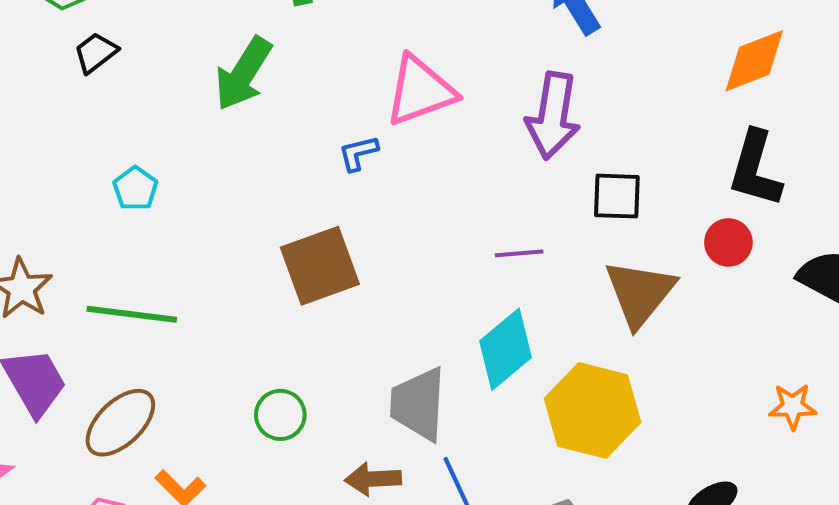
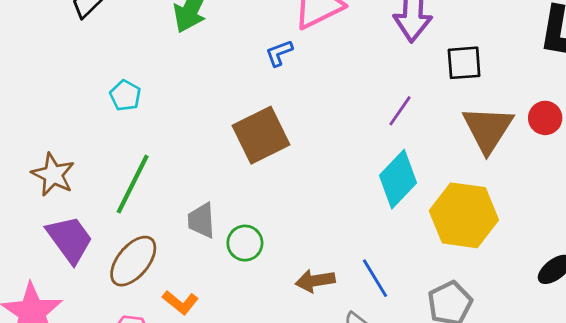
red circle: (728, 242) -> (545, 118), moved
purple line: (519, 253) -> (400, 111), turned -44
green line: (132, 314) -> (133, 184), turned -64
gray trapezoid: (418, 404) -> (201, 220), moved, size x0.7

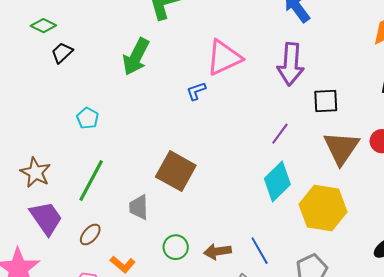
brown square: (261, 135) -> (176, 171), moved, turned -36
green circle: (245, 243) -> (176, 247), moved
brown ellipse: (133, 261) -> (90, 235), size x0.6

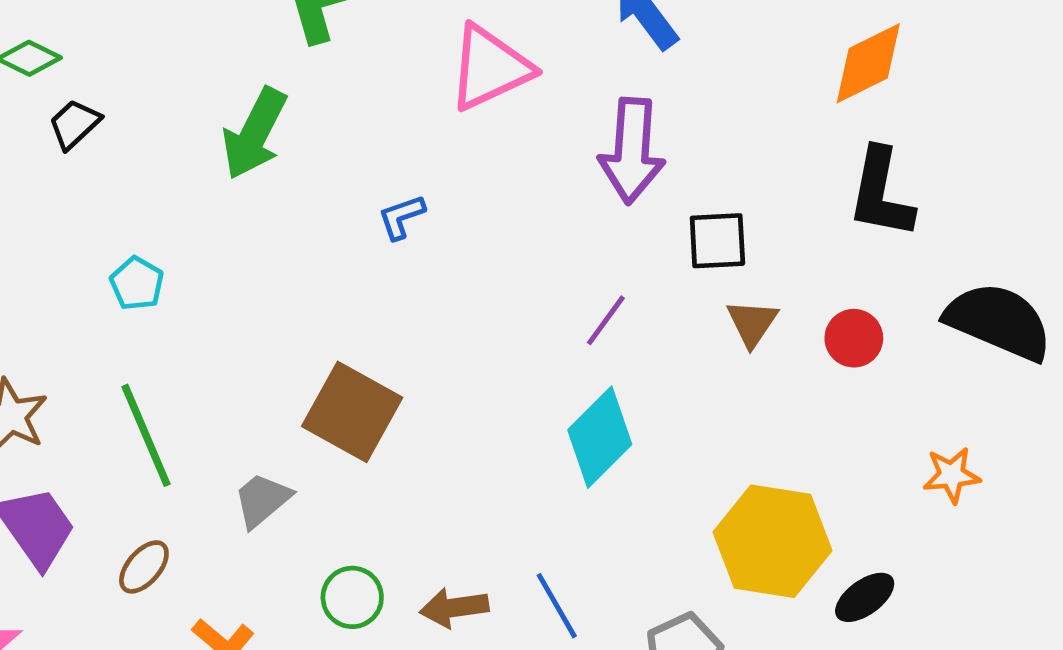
pink triangle: (224, 57) -> (490, 68), moved
brown triangle: (341, 148) -> (752, 323), moved, size x0.6
green line: (91, 180) -> (146, 435), turned -51
gray trapezoid: (139, 207) -> (262, 500), turned 52
yellow hexagon: (323, 208) -> (772, 541), moved

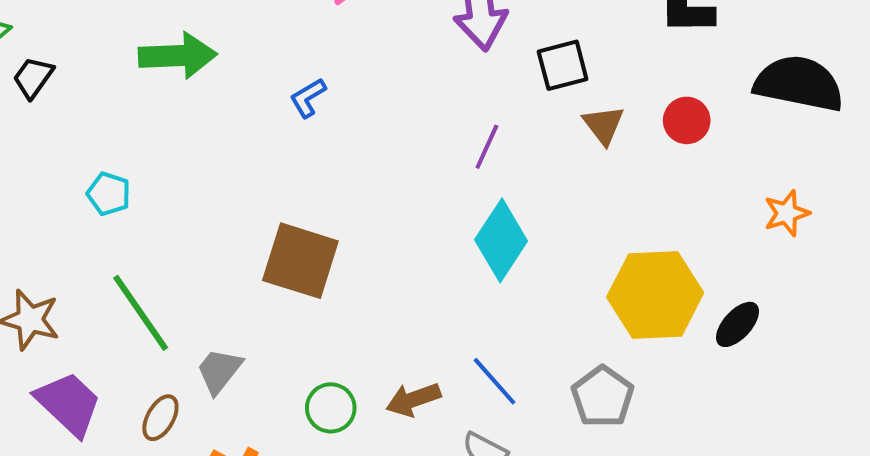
green arrow: (255, 134) -> (178, 56), turned -108
gray trapezoid: (262, 500) -> (219, 371), moved

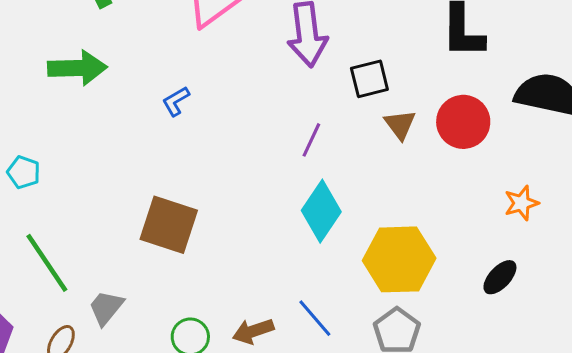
red circle: (687, 120) -> (463, 122), size x1.5
orange star: (787, 213) -> (521, 203), moved
yellow hexagon: (655, 295) -> (399, 259), moved

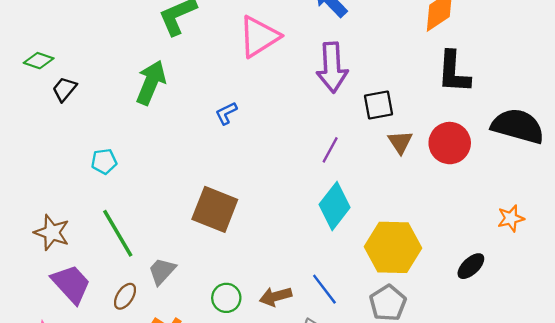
green arrow: (77, 68) -> (151, 83), turned -69
cyan pentagon: (24, 172) -> (104, 161), turned -30
orange star: (521, 203) -> (511, 218), moved

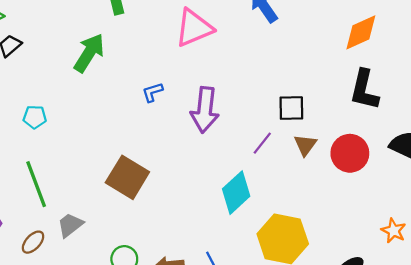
purple arrow: (332, 67) -> (205, 110), moved
purple line: (330, 150) -> (262, 143), moved
orange star: (511, 218) -> (394, 231), turned 30

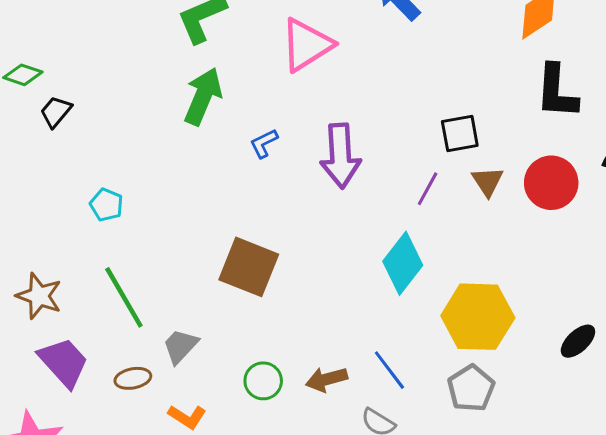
green arrow: (89, 53) -> (203, 96), moved
cyan pentagon: (35, 117) -> (107, 205), turned 30
brown ellipse: (33, 242) -> (133, 378), turned 45

